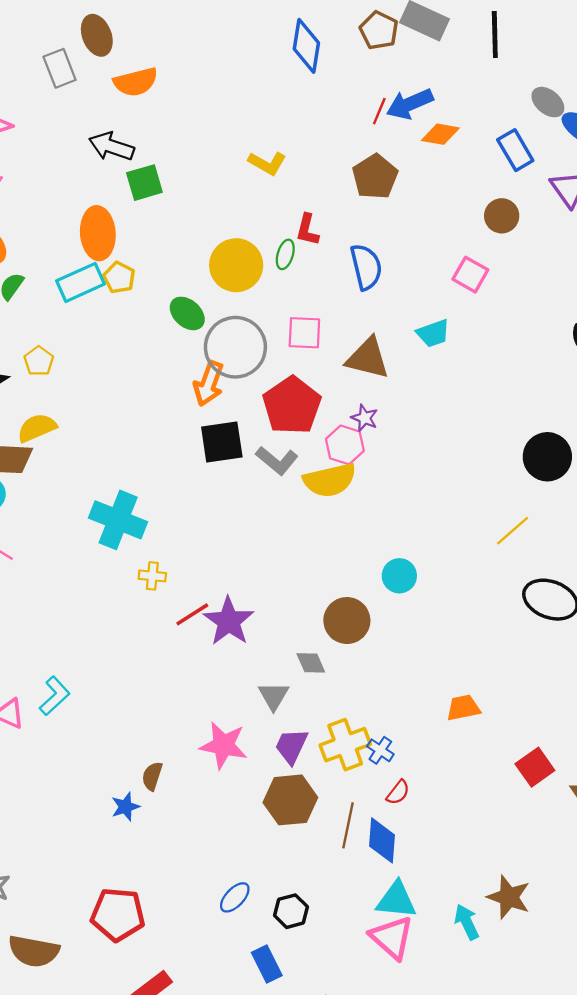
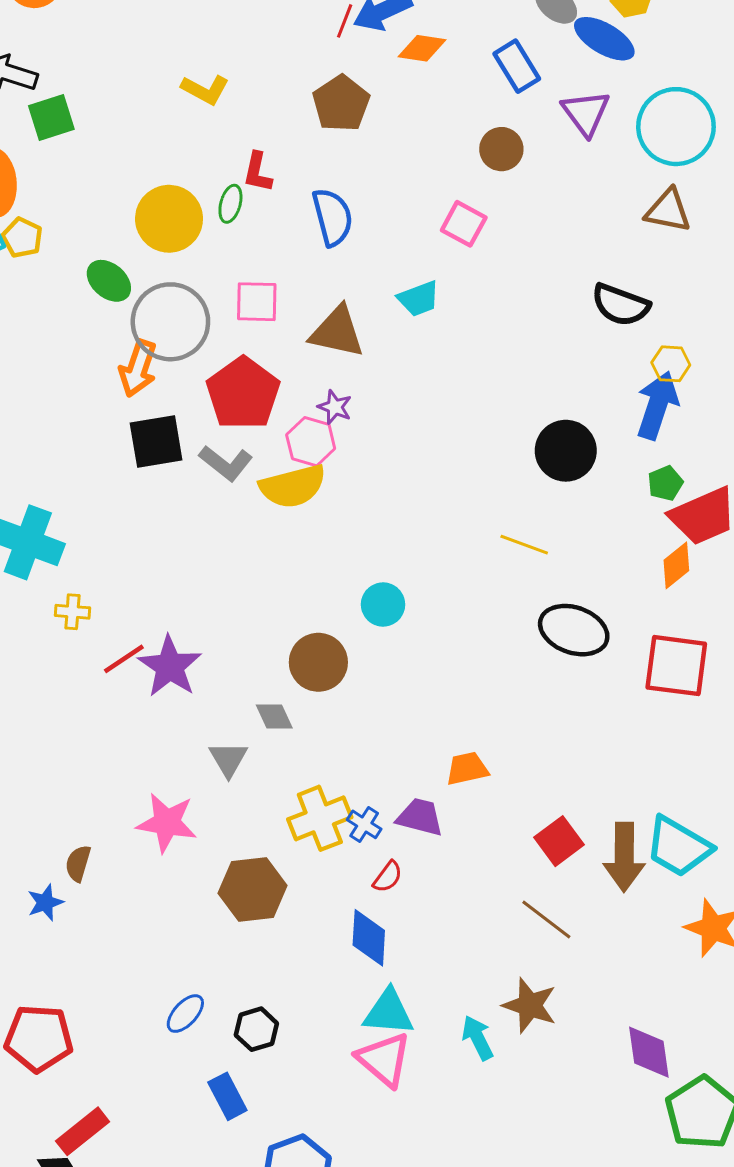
yellow line: (513, 531) -> (524, 545), turned 63
purple trapezoid: (291, 746) -> (420, 817), moved, turned 81
brown line: (348, 825) -> (546, 920), moved, turned -63

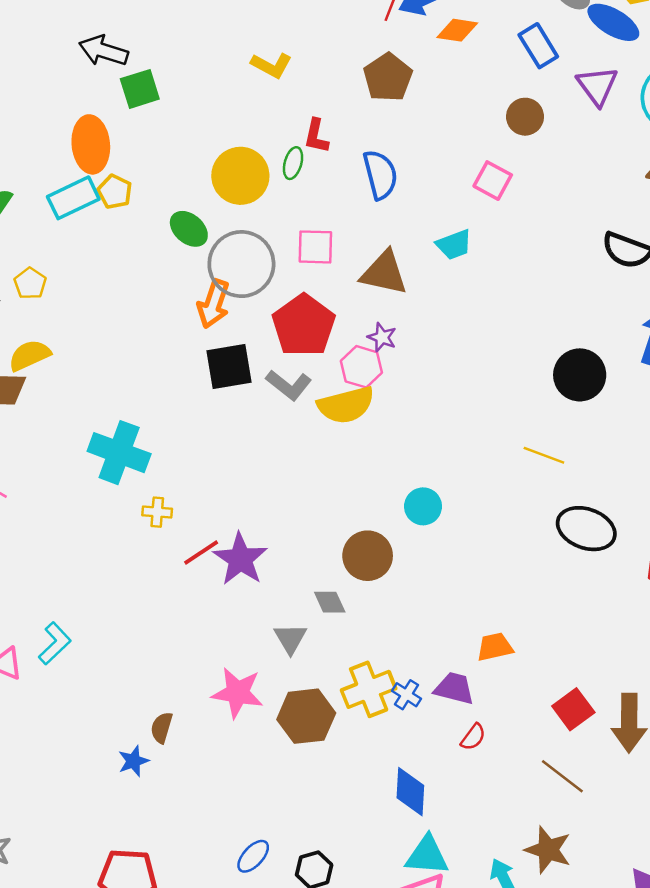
red semicircle: (388, 877) -> (473, 737), moved
brown hexagon: (253, 889) -> (306, 716), moved

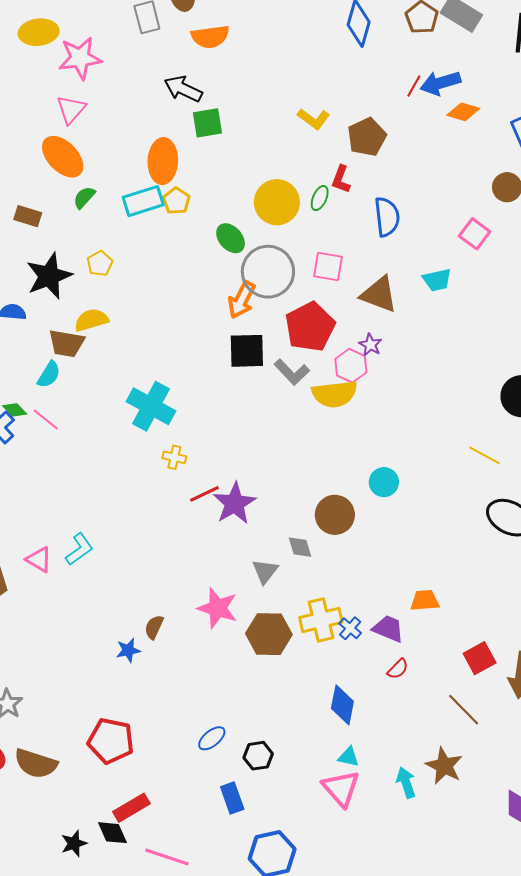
brown pentagon: (388, 77) -> (367, 137), moved
cyan triangle: (427, 855) -> (349, 757), size x0.6

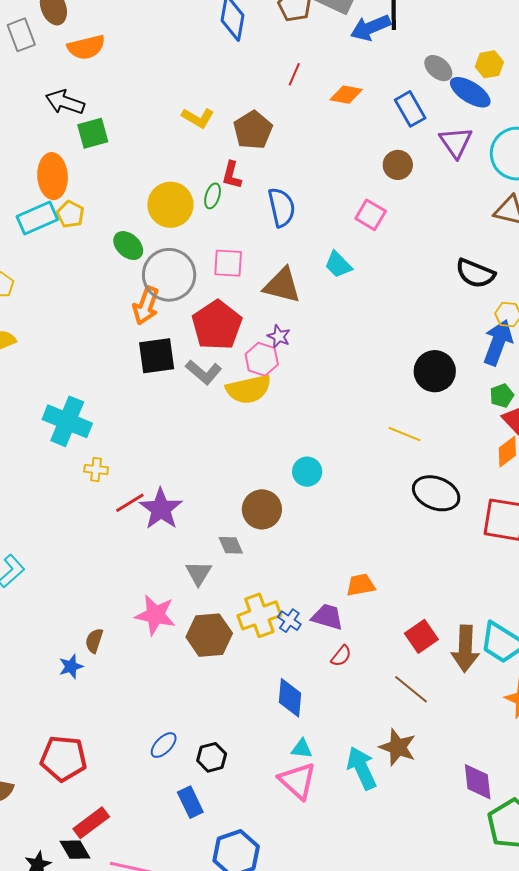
blue arrow: (440, 83) -> (371, 28), moved
cyan trapezoid: (437, 280) -> (338, 265), turned 64
cyan arrow: (406, 783) -> (362, 768), size x1.4

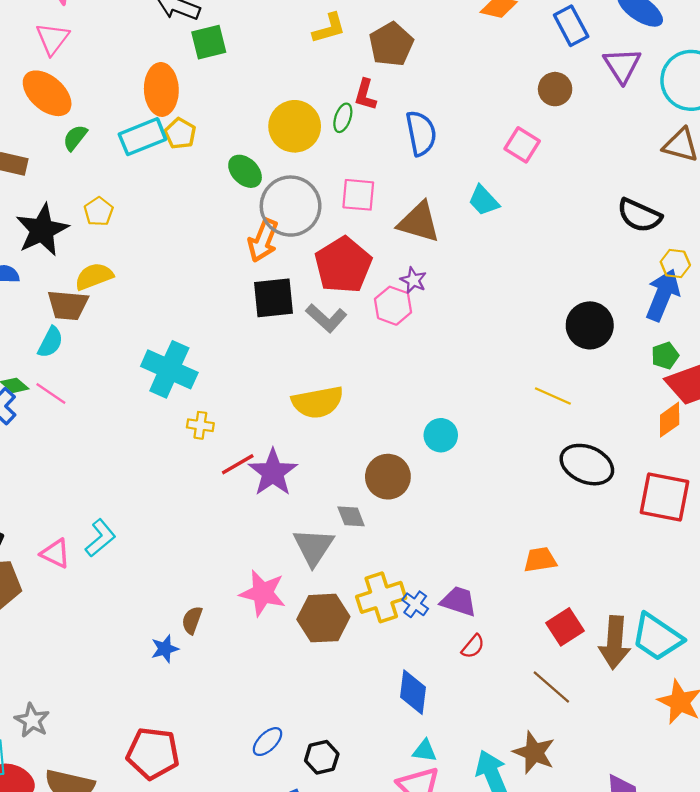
yellow L-shape: (198, 118) -> (329, 28), turned -48
yellow semicircle: (249, 389) -> (318, 402), moved
gray triangle: (199, 573) -> (313, 547), size x1.4
orange trapezoid: (361, 585) -> (540, 560), moved

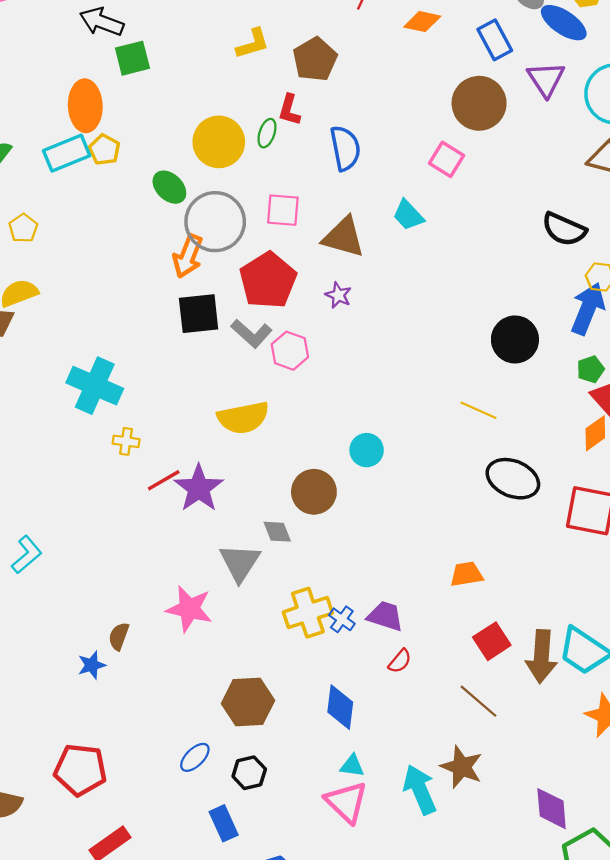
brown circle: (555, 89) -> (479, 103), size x1.6
pink hexagon: (393, 306) -> (290, 351), moved
brown hexagon: (323, 618) -> (248, 702), moved

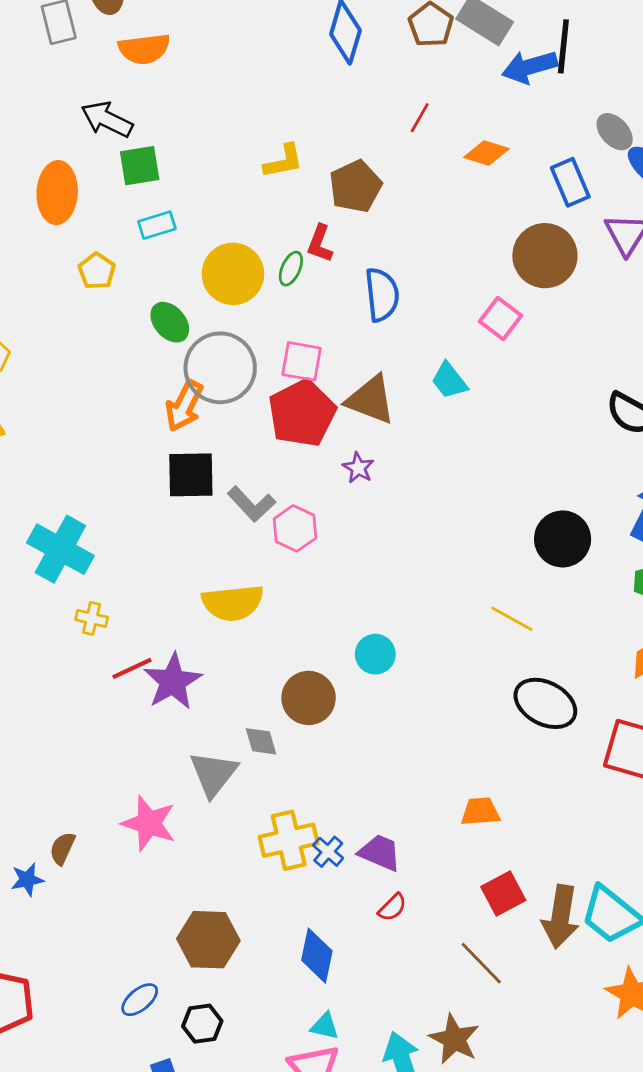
orange ellipse: (85, 106) -> (57, 193), moved
cyan rectangle: (67, 153) -> (157, 225), moved, size x0.7
red pentagon: (268, 280) -> (302, 413), moved

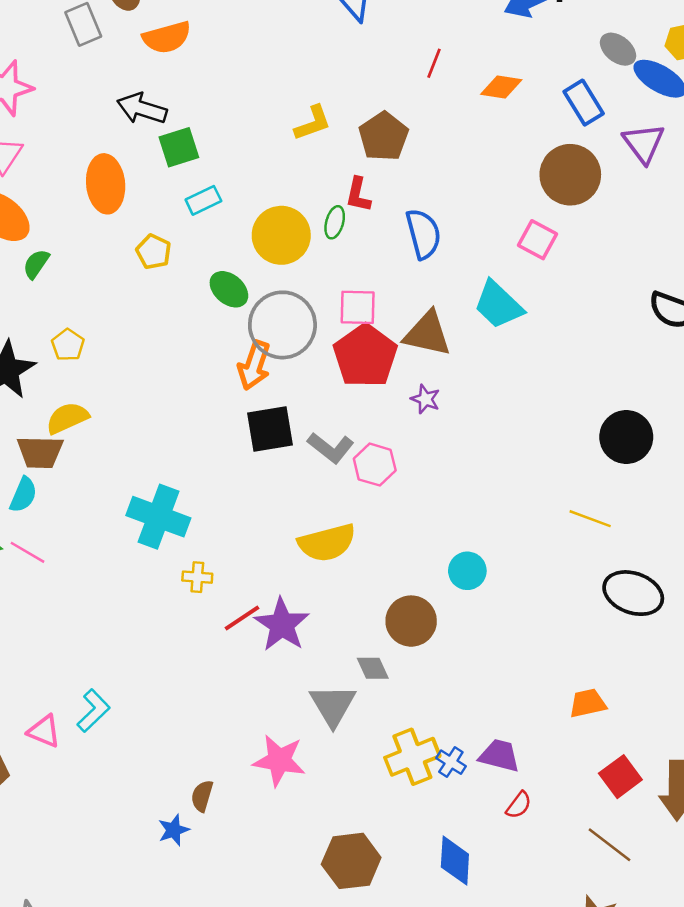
cyan trapezoid: (449, 381) -> (498, 305), size x1.4

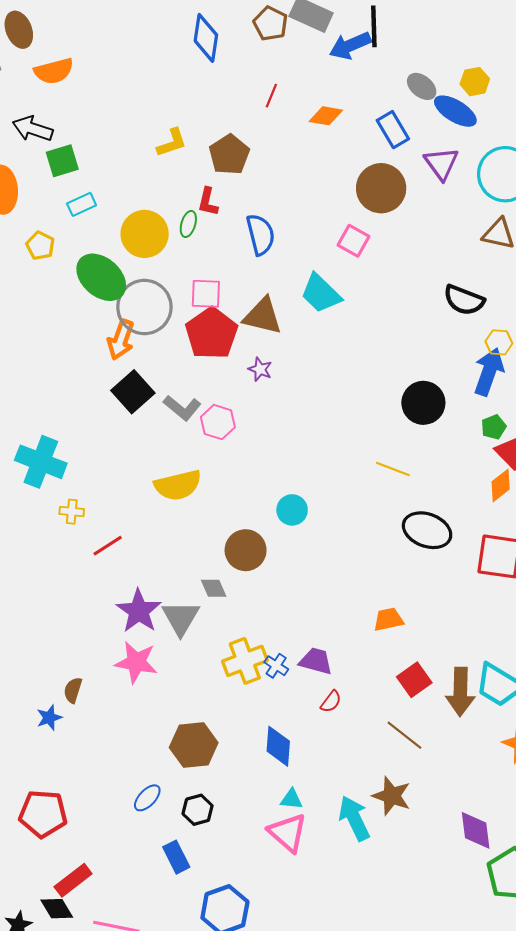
green ellipse: (229, 289) -> (101, 277), size x1.6
black square: (270, 429) -> (133, 392), turned -33
purple star: (282, 625) -> (139, 611), moved

